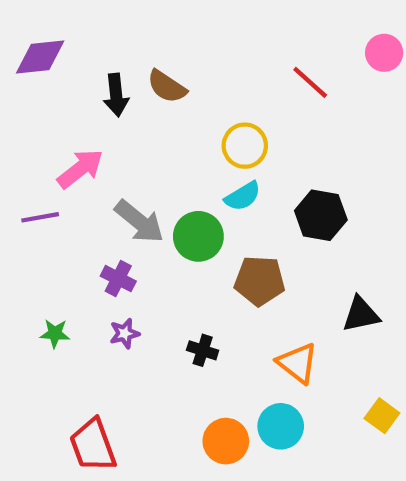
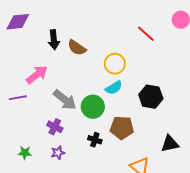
brown semicircle: (167, 87) -> (77, 48), moved
black cross: (203, 350) -> (95, 140), moved

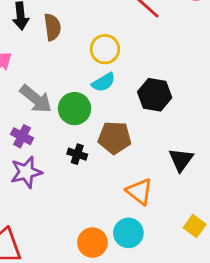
brown semicircle: (77, 48) -> (52, 27), turned -132
black triangle: (170, 144) -> (181, 160), turned -42
purple star: (58, 153) -> (26, 172), size x1.6

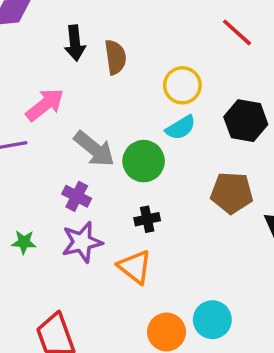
black hexagon: (155, 95) -> (246, 121), moved
brown pentagon: (115, 138) -> (232, 193), moved
black cross: (77, 154) -> (147, 219), turned -30
orange triangle: (139, 191) -> (135, 267), moved

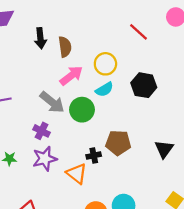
pink arrow: (45, 105) -> (71, 76), moved
brown pentagon: (232, 193) -> (118, 143), moved
black cross: (147, 219) -> (94, 155), moved

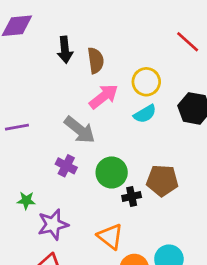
green circle: (82, 110) -> (112, 172), moved
purple star: (45, 159) -> (53, 224), moved
orange triangle: (77, 174) -> (110, 236), moved

